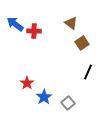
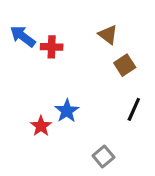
blue star: (44, 97) -> (67, 111), moved

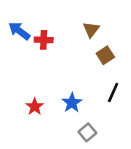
brown triangle: (108, 35) -> (91, 30), turned 30
blue star: (67, 111) -> (72, 103), moved

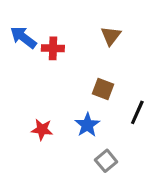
brown square: (105, 55) -> (103, 89), moved, turned -36
red star: (35, 107) -> (42, 130), turned -30

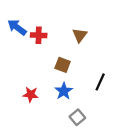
brown triangle: (111, 36) -> (80, 35), moved
brown square: (103, 89) -> (63, 65), moved

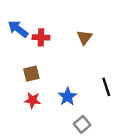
brown square: (63, 65) -> (31, 74), moved, turned -35
black line: (100, 82) -> (106, 87), turned -42

